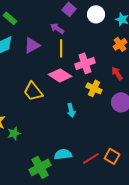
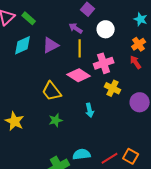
white circle: (96, 14) -> (106, 29), moved
red arrow: (117, 73) -> (136, 62), moved
green star: (14, 133) -> (56, 120), moved

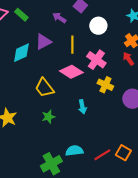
purple arrow: (76, 28) -> (59, 18), moved
cyan diamond: (23, 45) -> (21, 53), moved
pink cross: (104, 63) -> (96, 60), turned -36

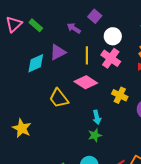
pink cross: (96, 60) -> (111, 58), moved
green star: (48, 117) -> (95, 135), moved

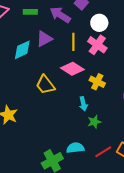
green rectangle: (36, 25) -> (30, 12), moved, turned -40
purple arrow: (74, 28) -> (60, 15), size x1.5
yellow cross: (120, 95) -> (97, 82), moved
green star: (95, 135) -> (94, 122), moved

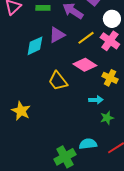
yellow line: (73, 42) -> (86, 38), turned 54
cyan arrow: (83, 104) -> (96, 100), turned -80

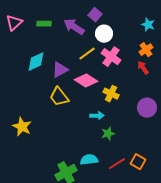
white circle: (112, 19) -> (104, 34), moved
purple triangle: (57, 35) -> (60, 70), moved

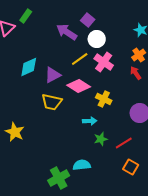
green rectangle: (44, 24) -> (26, 16), moved, turned -56
yellow trapezoid: (59, 97) -> (52, 102), turned -40
red line: (117, 164) -> (124, 143), moved

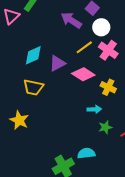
yellow trapezoid: (52, 102) -> (33, 87), moved

